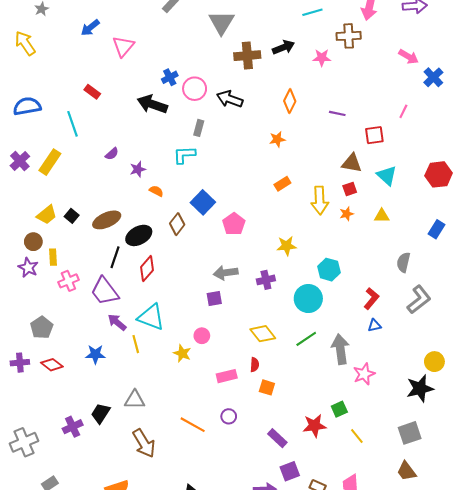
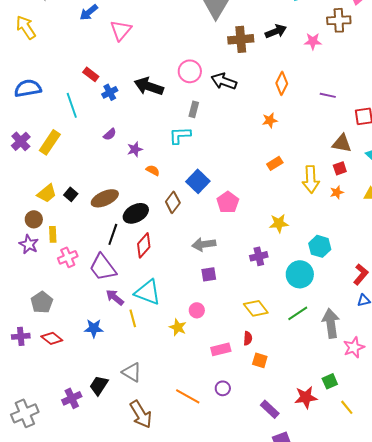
blue cross: (170, 77) -> (110, 92), moved
gray arrow: (226, 273) -> (204, 244), moved
gray triangle: (135, 400) -> (132, 372), turned 30

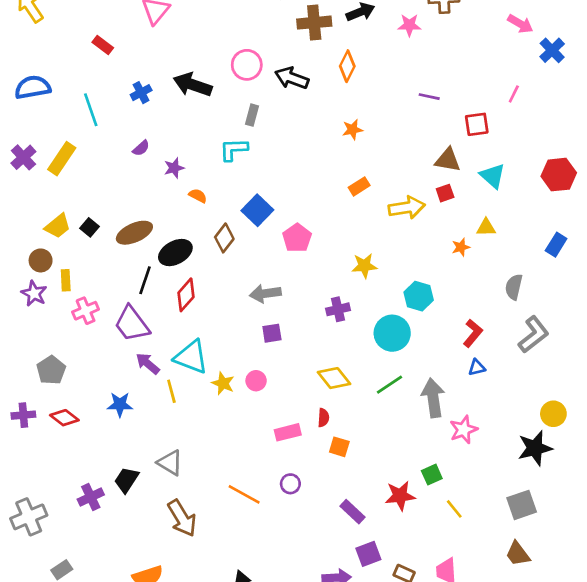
red rectangle: (91, 74) -> (103, 45), moved
orange diamond: (282, 83) -> (347, 66), moved
yellow arrow: (311, 179) -> (407, 208), turned -96
orange star: (337, 192) -> (461, 247), moved
yellow star: (178, 327) -> (223, 383), moved

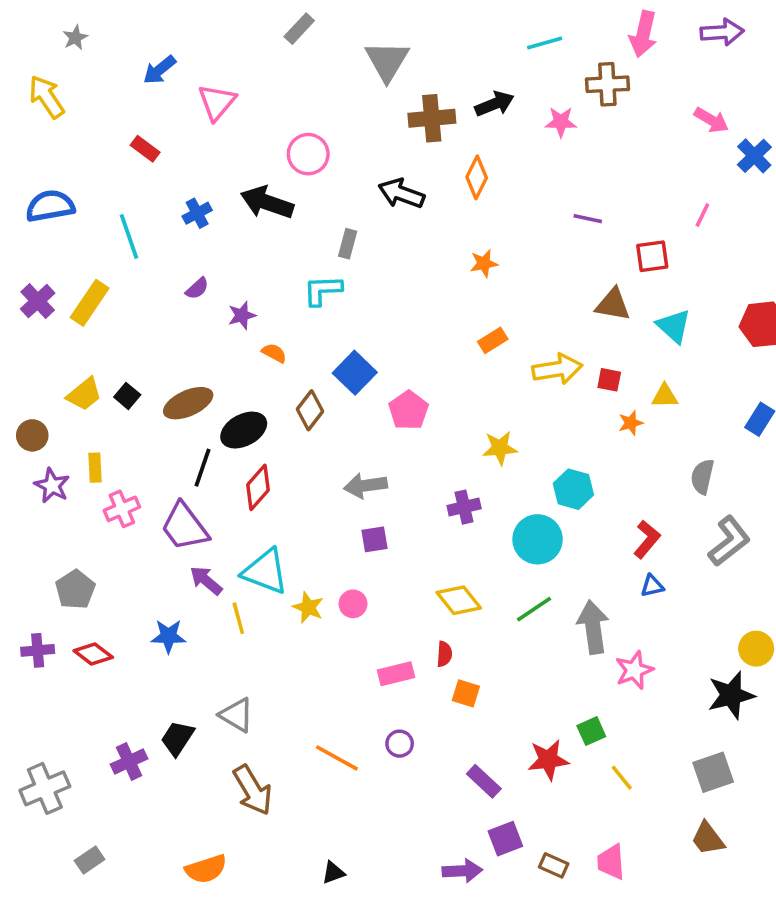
pink circle: (247, 65) -> (308, 154), moved
red square: (445, 193) -> (609, 380), moved, turned 30
brown circle: (41, 260) -> (32, 435), moved

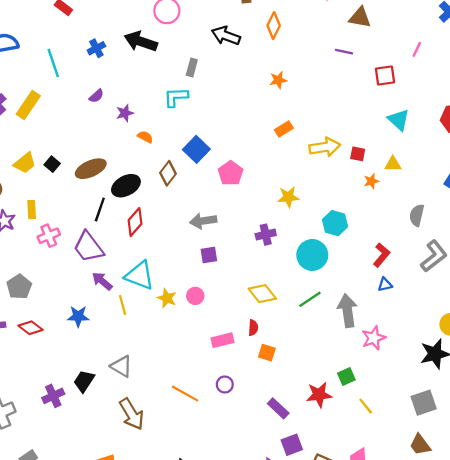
brown triangle: (613, 305) -> (360, 18), moved

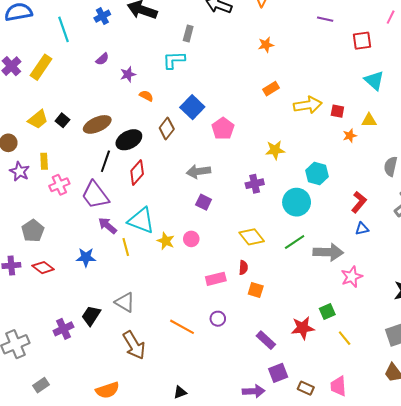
purple square: (209, 255) -> (204, 202), turned 35
gray arrow: (347, 311) -> (328, 252), turned 100

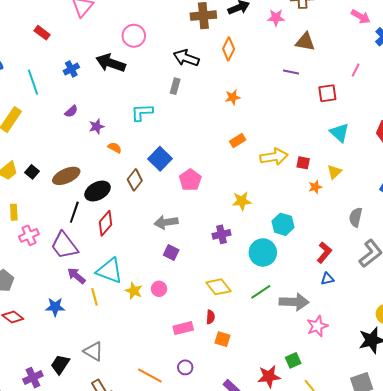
gray rectangle: (188, 33) -> (175, 86), moved
yellow triangle: (369, 120) -> (334, 172), turned -42

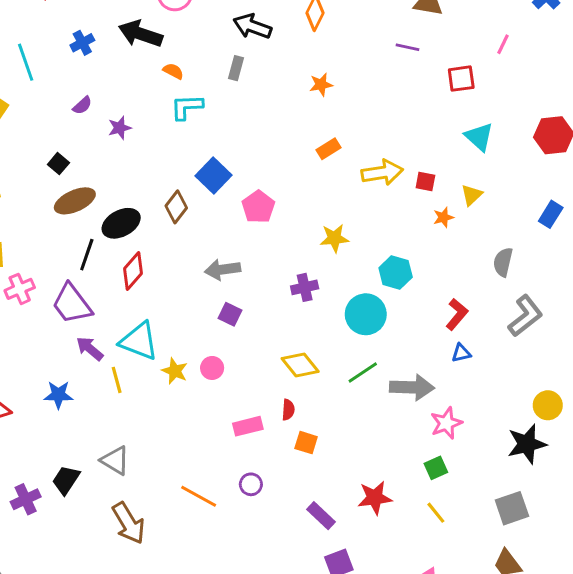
orange semicircle: (115, 148) -> (173, 71), moved
black square: (32, 172) -> (58, 164), moved
green square: (293, 360) -> (436, 468), moved

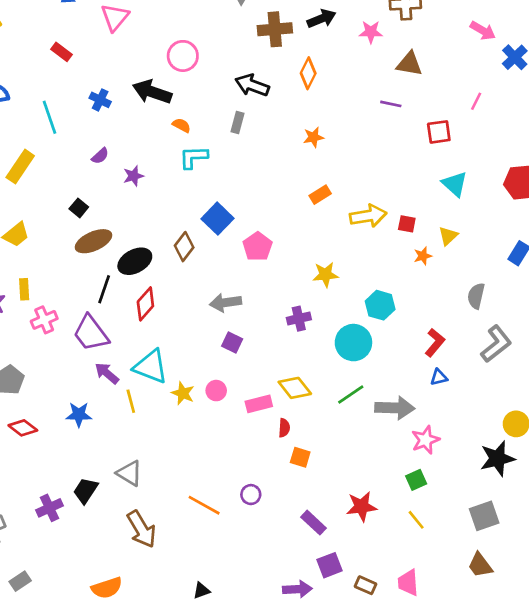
blue cross: (82, 43) -> (100, 100), turned -36
pink rectangle: (248, 426) -> (259, 404), moved

